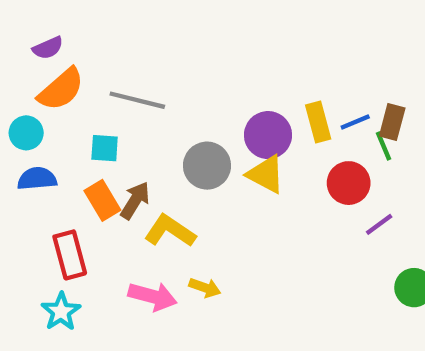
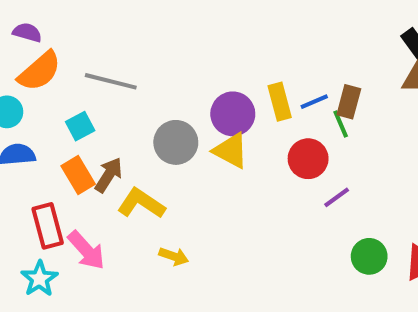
purple semicircle: (48, 48) -> (27, 32), turned -140
cyan square: (105, 148) -> (80, 126), turned -32
pink arrow: (153, 296) -> (86, 250), moved, turned 33

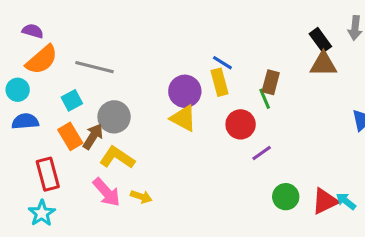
blue line: (314, 102) -> (222, 63), moved, turned 55
gray circle: (176, 142) -> (114, 117), moved
pink arrow: (86, 250) -> (107, 192), moved

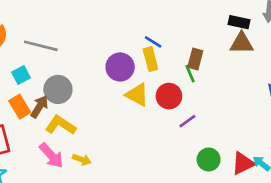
black rectangle: (320, 40) -> (239, 22), turned -42
yellow triangle: (183, 118) -> (137, 95), moved

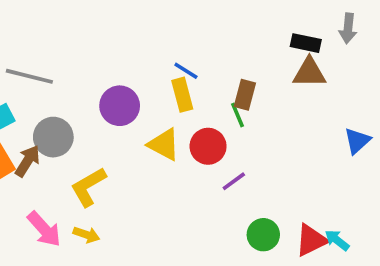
purple circle: (120, 67) -> (120, 106), moved
yellow L-shape: (61, 125) -> (88, 187), moved, turned -64

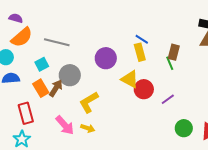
red circle: (208, 146) -> (144, 89), moved

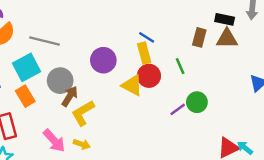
brown rectangle: (174, 52) -> (199, 37), moved
cyan square: (42, 64) -> (27, 67), size x1.6
brown arrow: (56, 88) -> (70, 96), moved
red circle: (144, 89) -> (149, 76), moved
green circle: (184, 128) -> (197, 102), moved

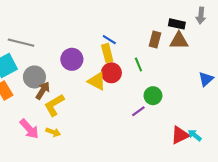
purple line: (178, 109) -> (138, 111), moved

